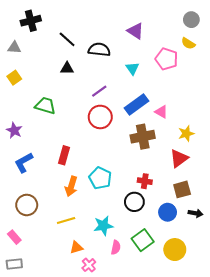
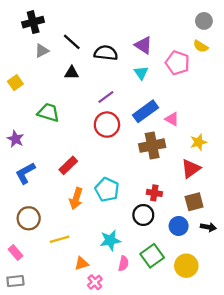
purple triangle: (135, 31) -> (143, 45), moved
gray triangle: (14, 48) -> (42, 51), moved, turned -32
red rectangle: (64, 155) -> (68, 165), turned 30
yellow line: (66, 221) -> (60, 239), moved

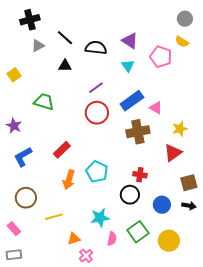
brown square: (194, 202) -> (189, 183), moved

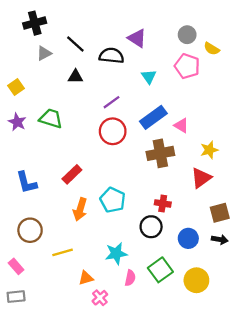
gray circle: (185, 19) -> (187, 35), moved
purple triangle: (130, 41) -> (137, 38), moved
purple star: (14, 126) -> (17, 122), moved
blue L-shape: (23, 157) -> (27, 183), turned -75

